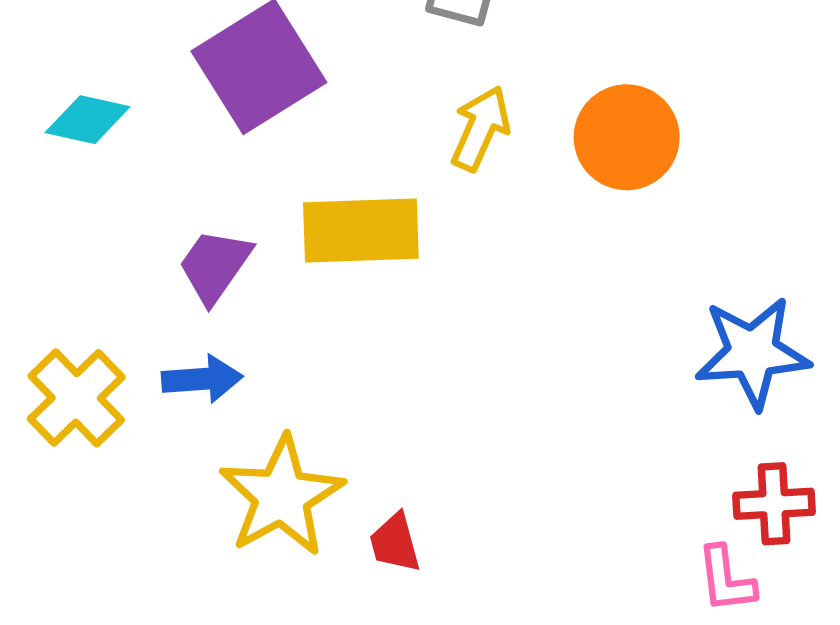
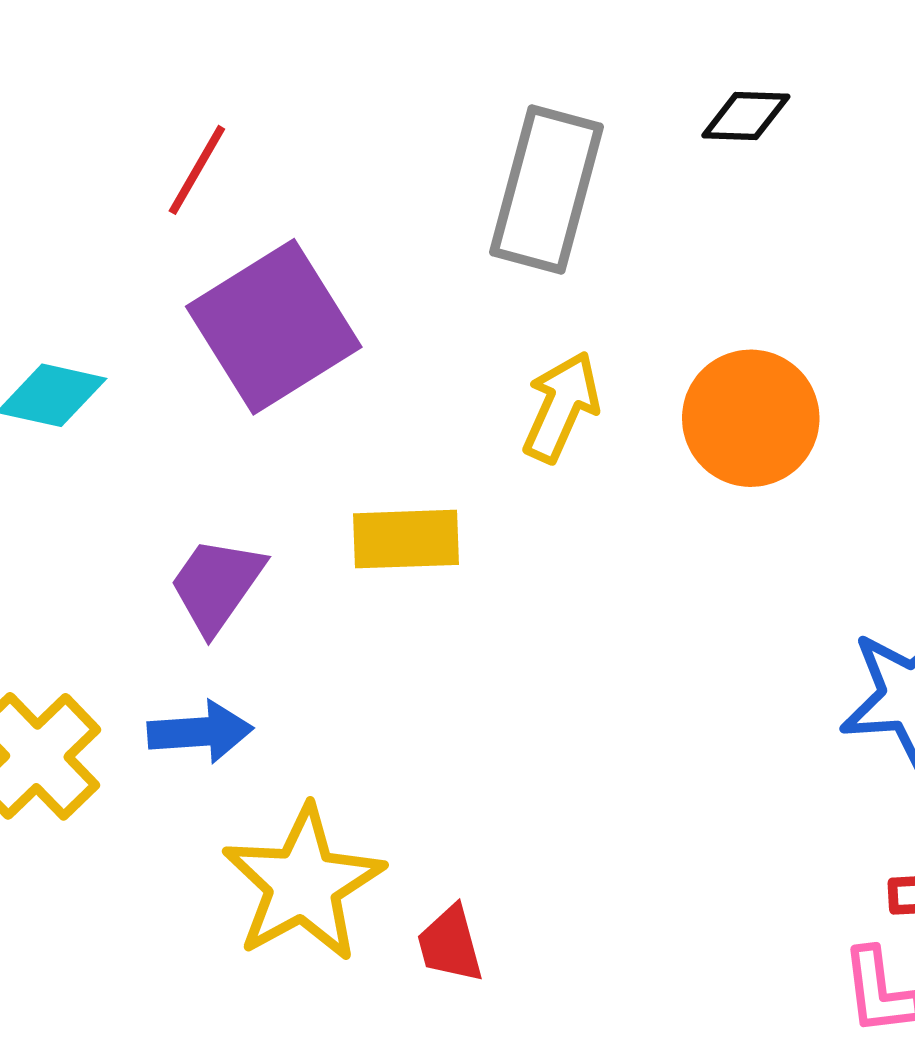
yellow rectangle: (361, 230) -> (406, 539), size x0.7

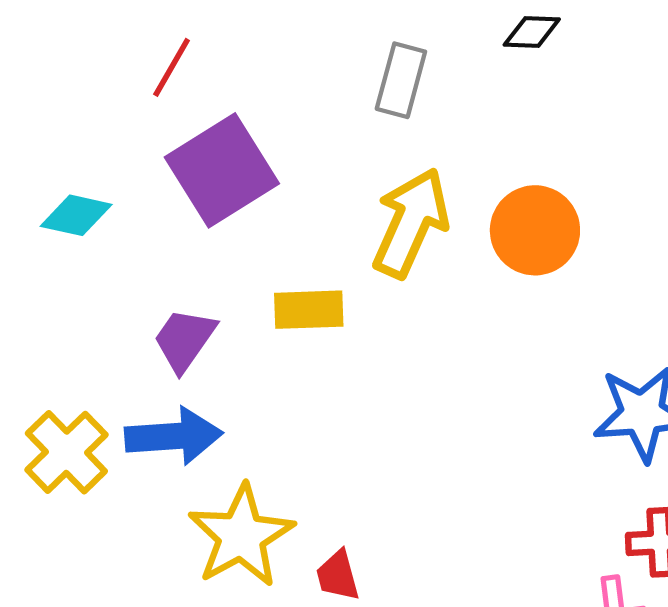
gray rectangle: (547, 190) -> (401, 80), size x0.7
yellow arrow: (561, 407) -> (411, 223), size x1.5
blue arrow: (200, 732) -> (174, 436), size x1.4

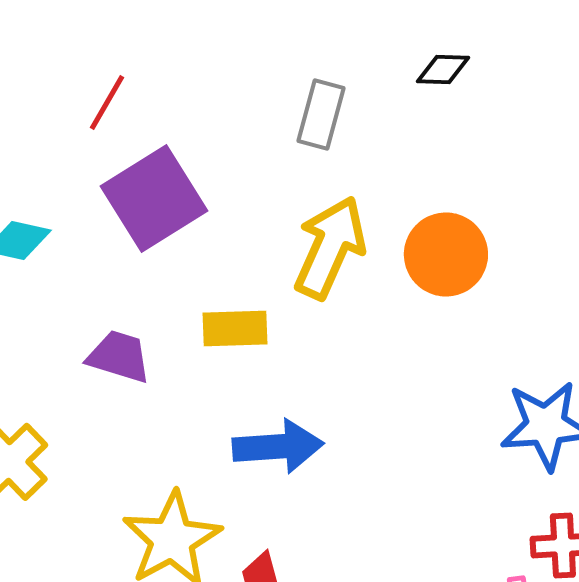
purple trapezoid: (184, 340) -> (119, 356), turned 72
blue arrow: (174, 436) -> (278, 446), moved

